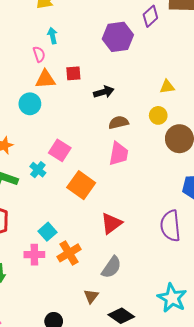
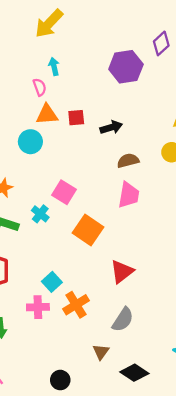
red square: (73, 73) -> (76, 118), moved

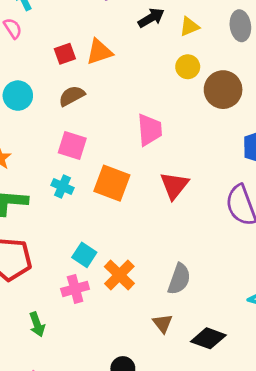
orange triangle: (47, 114) -> (99, 52), moved
black arrow: (111, 127) -> (151, 18), moved
brown semicircle: (128, 161) -> (72, 96), moved
cyan cross: (40, 214) -> (62, 187), moved
red triangle: (122, 272) -> (174, 185), moved

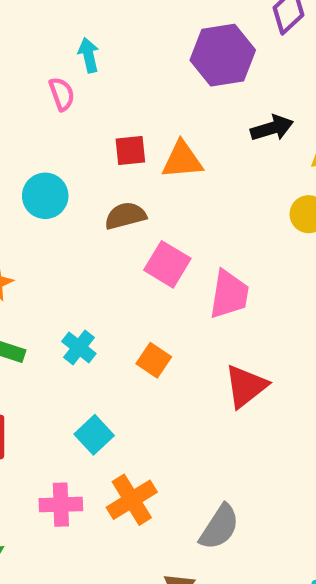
pink square: (72, 146) -> (167, 264), moved
orange square: (112, 183) -> (154, 360), size x0.6
cyan square: (84, 255) -> (94, 435), moved

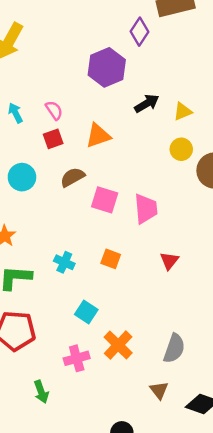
cyan arrow: (89, 55) -> (15, 113), moved
pink semicircle: (62, 94) -> (54, 110), moved
red square: (130, 151) -> (53, 139), moved
red triangle: (246, 386) -> (169, 261), size x0.7

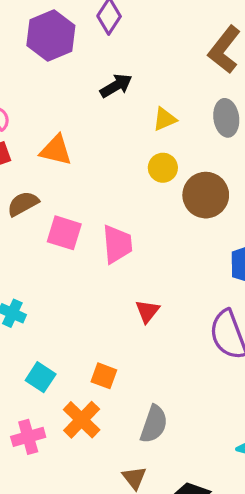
purple hexagon: (107, 67) -> (51, 35), moved
black arrow: (147, 103) -> (116, 86), moved
orange triangle: (98, 136) -> (56, 150), turned 32
orange square: (111, 259) -> (104, 376), moved

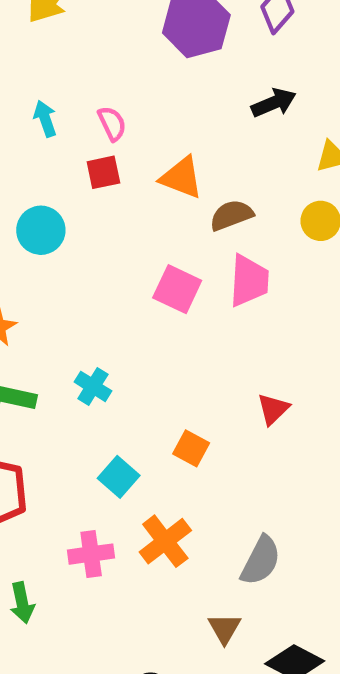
brown semicircle: (23, 204) -> (231, 215), moved
pink trapezoid: (117, 244) -> (249, 281), moved
orange square: (104, 376) -> (191, 448), moved

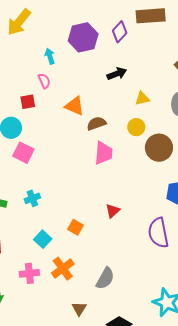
cyan arrow: (45, 119) -> (50, 56), moved
red square: (103, 172) -> (28, 102), moved
pink square: (177, 289) -> (23, 153), moved
cyan cross: (93, 386) -> (32, 198), turned 35
brown triangle: (224, 628) -> (79, 309), moved

